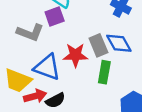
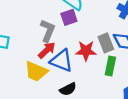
gray L-shape: (30, 32) -> (48, 31), turned -90
red arrow: (35, 96) -> (47, 50), moved, turned -30

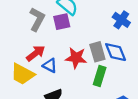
gray L-shape: (48, 31) -> (37, 19), moved
blue triangle: (62, 61) -> (50, 66), size x0.6

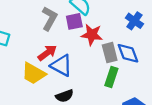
red star: (76, 58) -> (92, 35), moved
blue triangle: (50, 66) -> (61, 65), size x1.5

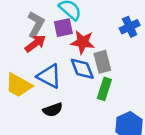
blue cross: (134, 21) -> (130, 27), turned 30
red arrow: (47, 53) -> (35, 43), moved
blue diamond: (128, 53) -> (82, 69), moved

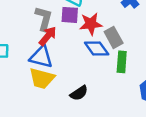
purple square: (63, 28) -> (70, 15), turned 30
blue triangle: (49, 76) -> (41, 57), moved

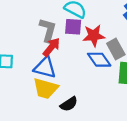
black semicircle: (79, 93) -> (69, 104), moved

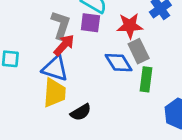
red star: (94, 36) -> (130, 26), moved
yellow trapezoid: (45, 88) -> (55, 93), turned -104

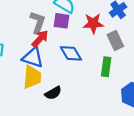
gray rectangle: (139, 51) -> (115, 40), moved
blue diamond: (119, 63) -> (71, 53), moved

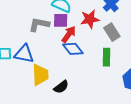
gray L-shape: (38, 22) -> (39, 24), turned -90
red arrow: (40, 39) -> (69, 34), moved
blue triangle: (33, 57) -> (24, 54), moved

